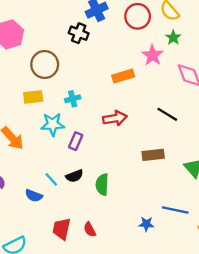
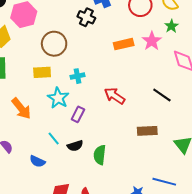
orange rectangle: (123, 76) -> (124, 44), moved
red arrow: (115, 118) -> (115, 96), turned -140
cyan star: (53, 124) -> (58, 98), turned 30
cyan line: (51, 179) -> (54, 139), moved

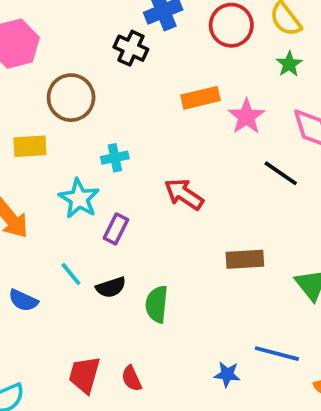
pink star: (152, 41) -> (246, 117), moved
yellow rectangle: (42, 72) -> (30, 146), moved
black line: (162, 95) -> (281, 173), moved
blue semicircle: (37, 161) -> (23, 300), moved

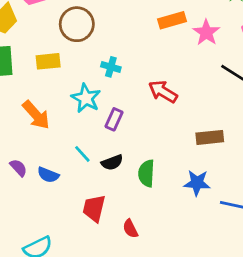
cyan cross: (115, 158) -> (111, 67), turned 30
blue star: (227, 374) -> (197, 183), moved, size x1.4
red trapezoid: (85, 375) -> (94, 208), moved

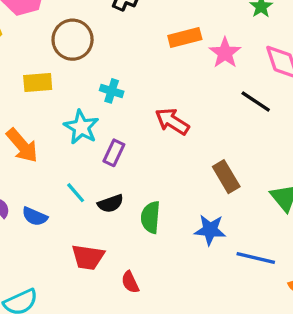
brown rectangle: (210, 137) -> (226, 177), turned 64
red trapezoid: (94, 208) -> (88, 257), turned -96

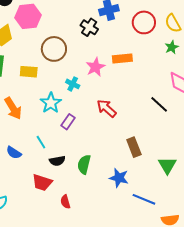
pink star: (225, 53) -> (95, 67), moved
black semicircle: (111, 204) -> (57, 161), moved

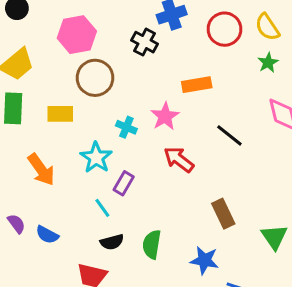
pink hexagon: (28, 16) -> (77, 35), moved
pink star: (95, 67) -> (165, 116), moved
black line: (159, 104) -> (229, 135), moved
cyan line: (41, 142) -> (102, 208), moved

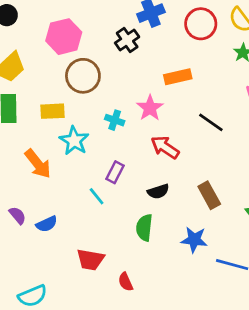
black cross: (145, 42) -> (127, 40), turned 30
cyan star: (96, 158) -> (74, 141), moved
blue semicircle: (47, 235) -> (47, 224), turned -50
black semicircle: (112, 242) -> (158, 191), moved

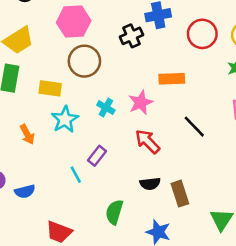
orange arrow: (38, 164) -> (27, 134), size x0.7
black semicircle: (158, 191) -> (150, 184), moved

